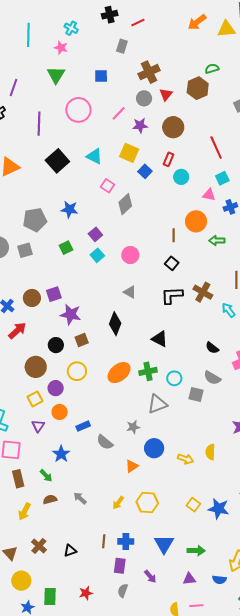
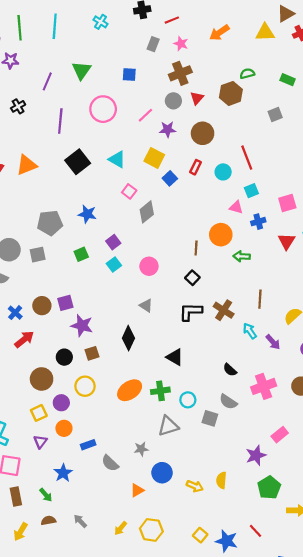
orange arrow: (197, 22) -> (219, 33), moved
pink star: (61, 48) -> (181, 44), moved
purple line: (13, 88) -> (47, 81), moved
cyan circle: (181, 177) -> (223, 172), moved

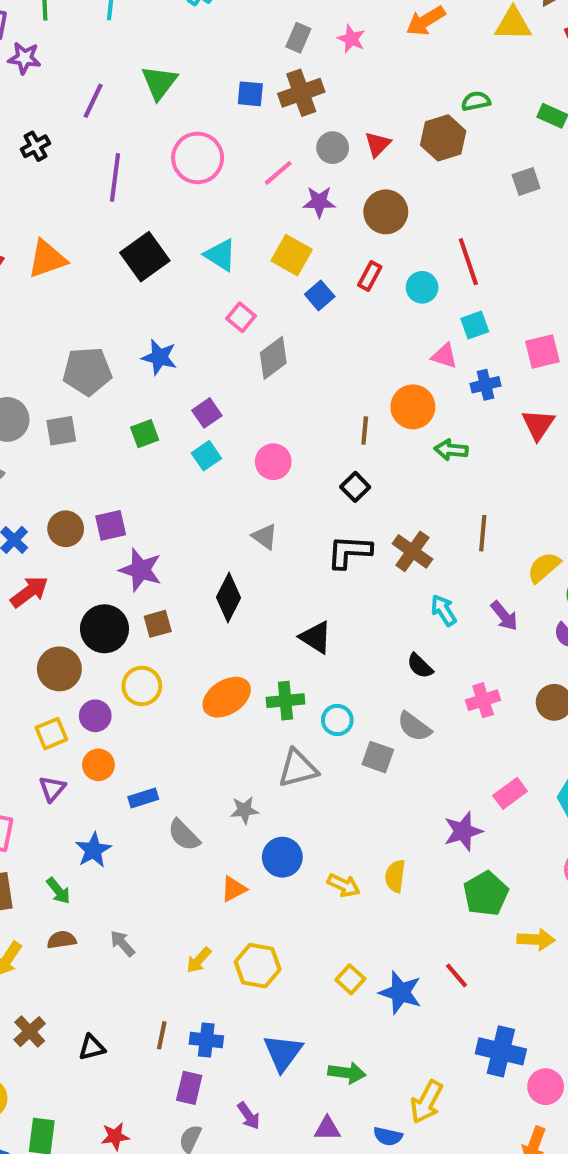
brown cross: (180, 73) -> (301, 93), moved
cyan arrow: (250, 331) -> (444, 610), moved
black circle: (64, 357) -> (104, 629), size x1.5
pink cross: (264, 386) -> (483, 700), size x0.7

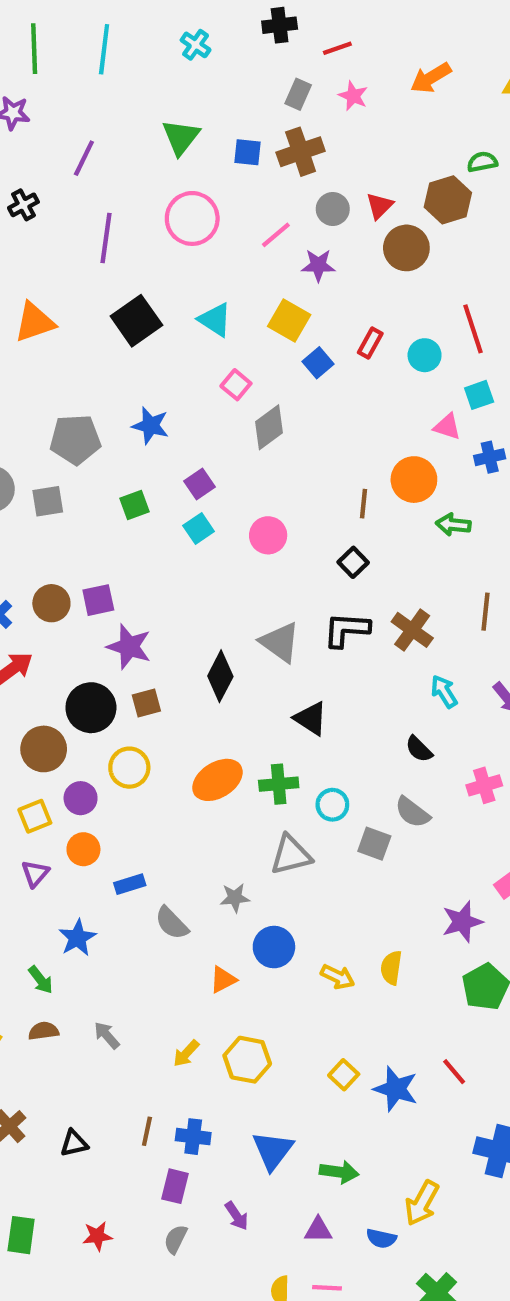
green triangle: (159, 82) -> (181, 137), moved
brown circle: (386, 212) -> (406, 248), moved
gray triangle: (265, 537) -> (280, 642), moved, size x1.5

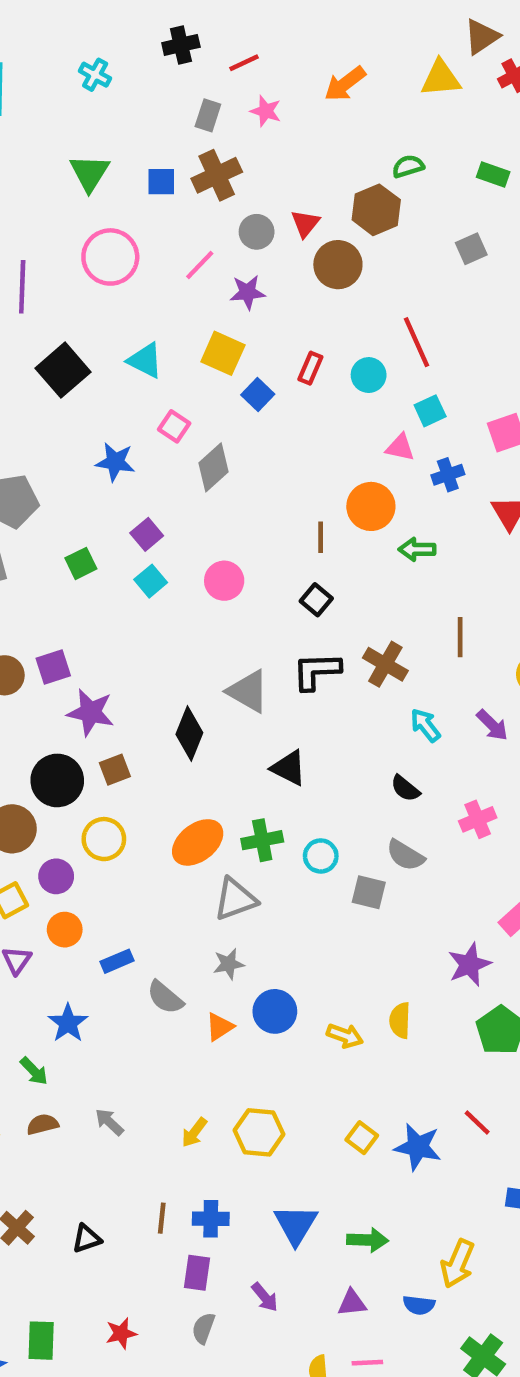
blue star: (150, 426) -> (115, 462), moved
gray triangle: (291, 855) -> (235, 899), moved
orange triangle: (223, 980) -> (220, 1027), moved

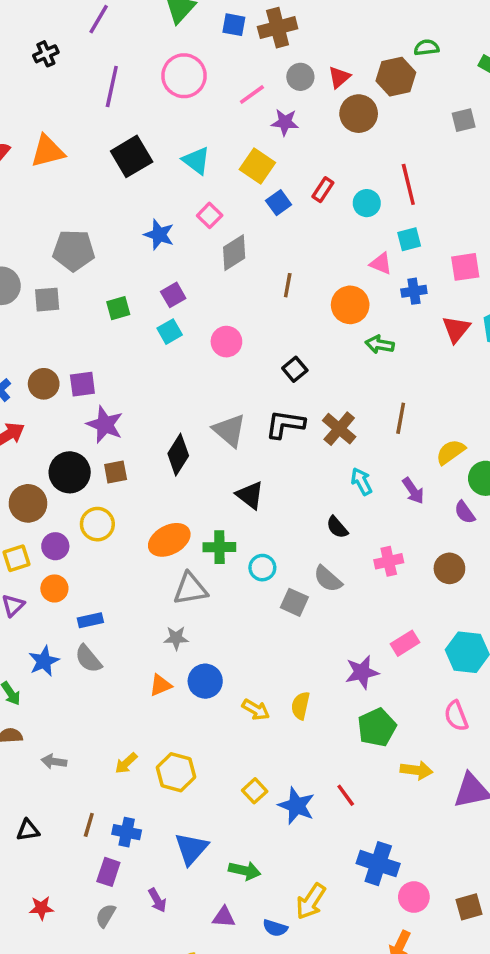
brown line: (321, 537) -> (288, 285), moved
gray semicircle: (165, 997) -> (88, 659), moved
gray arrow: (109, 1122) -> (54, 761), moved, turned -45

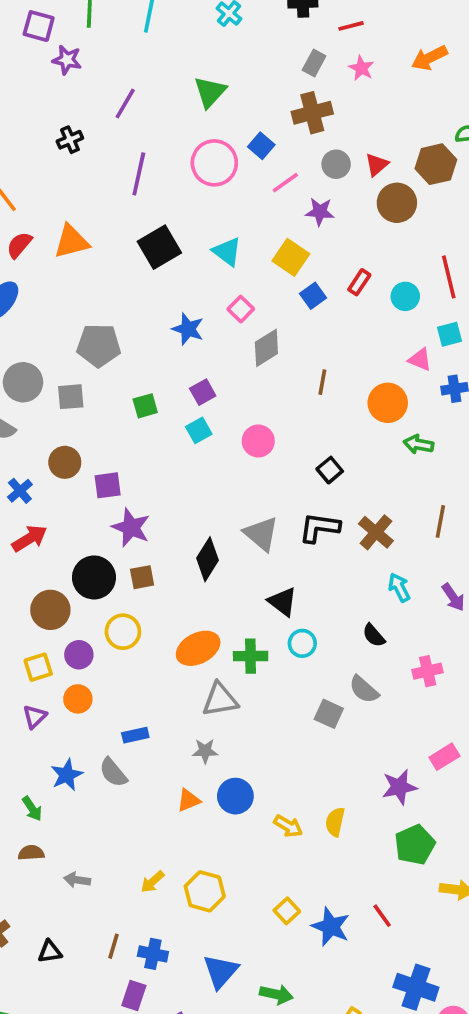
blue square: (234, 25) -> (261, 146), moved, turned 30
brown circle: (44, 384) -> (65, 462), moved
cyan circle: (262, 568) -> (302, 643), moved
blue rectangle: (90, 620) -> (135, 735), moved

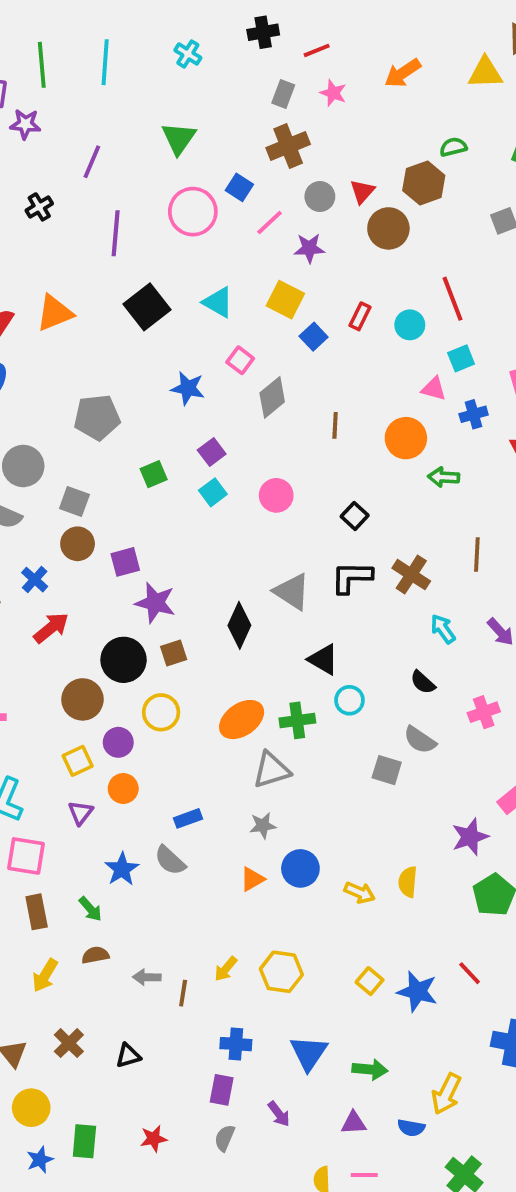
gray square: (71, 397) -> (74, 501), moved, turned 32
brown line: (113, 946) -> (183, 993), moved

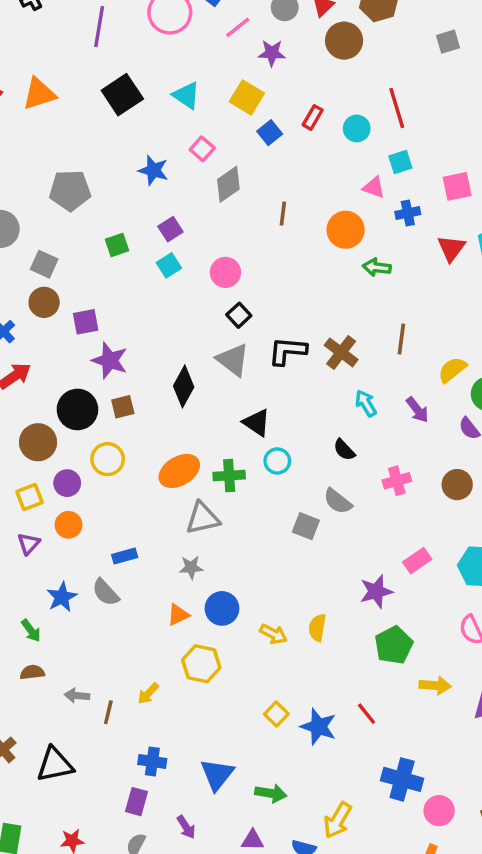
black square: (355, 516) -> (239, 315), moved
yellow hexagon: (281, 972) -> (201, 664), moved
black triangle: (128, 1056) -> (55, 765), size x1.6

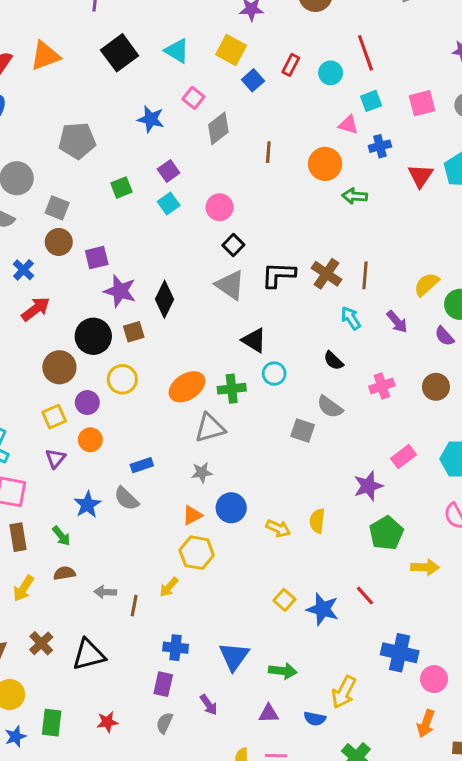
pink square: (457, 186) -> (422, 103), moved
brown line: (401, 339) -> (365, 275), moved
black diamond: (184, 386) -> (164, 299), moved
yellow hexagon: (201, 664) -> (197, 553), moved

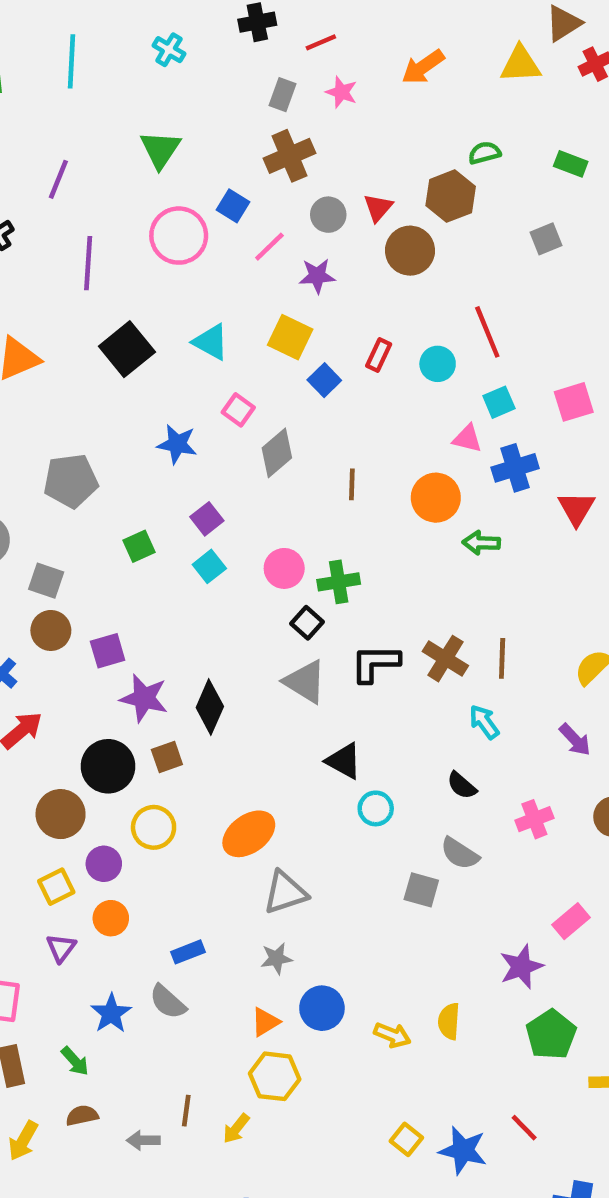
blue cross: (380, 146) -> (515, 468), size x1.4
purple arrow: (397, 322) -> (575, 740), moved
green cross: (232, 389) -> (339, 582), moved
brown line: (134, 606) -> (186, 1111), moved

